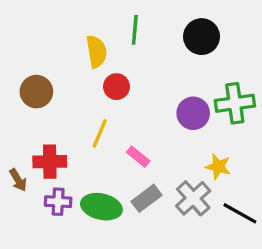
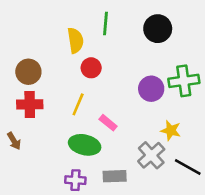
red cross: (50, 162) -> (30, 104), moved
gray rectangle: (146, 198) -> (115, 176), moved, turned 35
purple cross: (58, 202) -> (75, 180), moved
green ellipse: (101, 207) -> (85, 145), moved

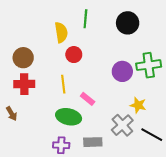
yellow line: (78, 104) -> (63, 84), turned -30

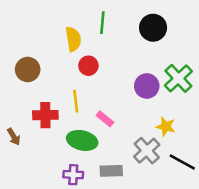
green cross: (149, 65) -> (178, 78), turned -35
red cross: (24, 84) -> (45, 115), moved

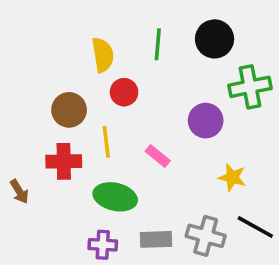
green line: (102, 23) -> (158, 44), moved
brown circle: (28, 70) -> (69, 110), moved
green cross: (178, 78) -> (250, 87), moved, turned 32
pink rectangle: (105, 119) -> (158, 156), moved
gray cross: (147, 151) -> (206, 236), moved, turned -32

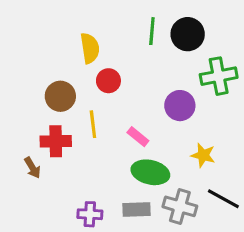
green line: (158, 44) -> (152, 31), moved
brown arrow: (19, 192) -> (32, 168), moved
green ellipse: (115, 197) -> (150, 172), moved

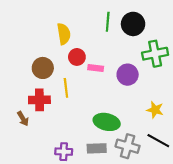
pink rectangle: (138, 137) -> (96, 68), moved, turned -32
yellow star: (203, 155) -> (155, 110), moved

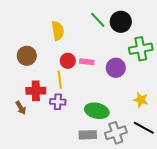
green line: (108, 22) -> (98, 20), turned -48
red circle: (77, 57) -> (68, 61), moved
brown circle: (43, 68) -> (27, 56), moved
gray cross: (128, 146) -> (116, 133), turned -35
purple cross: (64, 152) -> (58, 102), moved

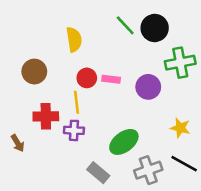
brown arrow: (21, 108) -> (18, 143), moved
green ellipse: (97, 111) -> (124, 142), turned -50
gray rectangle: (88, 135) -> (98, 173), moved, turned 42

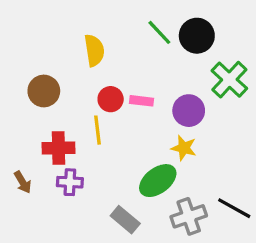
green cross: (180, 63) -> (229, 80), turned -36
yellow star: (180, 128) -> (184, 148), moved
purple cross: (74, 130) -> (70, 182), moved

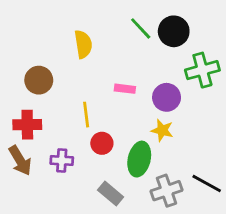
green cross: (229, 80) -> (202, 70), turned 32
red circle: (111, 99) -> (102, 143), moved
red cross: (58, 148) -> (27, 125), moved
green ellipse: (158, 181) -> (139, 159), turned -40
brown arrow: (23, 182) -> (20, 161), size x1.5

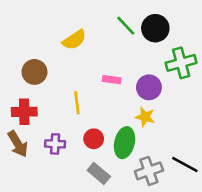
yellow semicircle: (83, 44) -> (74, 40), turned 65
red circle: (102, 143) -> (94, 139), moved

